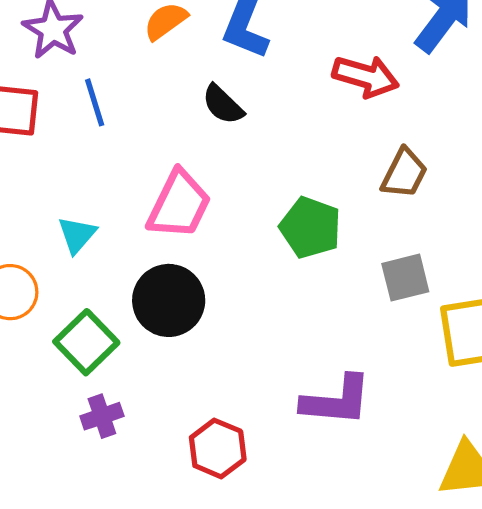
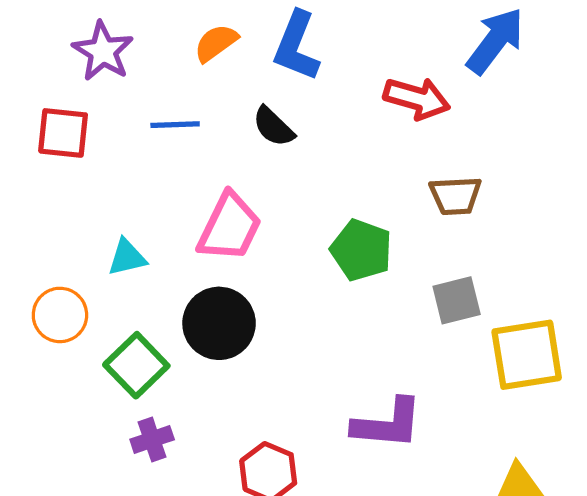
blue line: (95, 102) -> (175, 125), moved, turned -75
brown trapezoid: (404, 173) -> (456, 196), turned 60
cyan triangle: (77, 235) -> (127, 257), turned 36

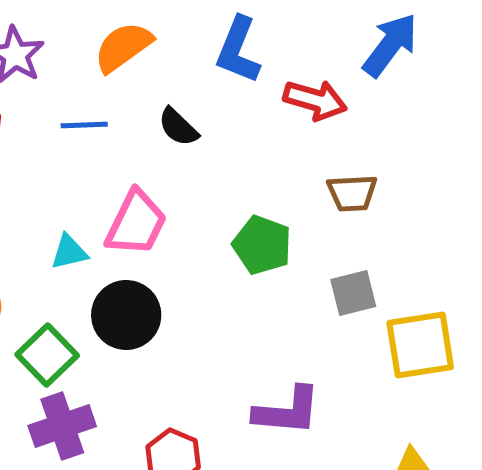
orange semicircle: (216, 43) -> (123, 47), size x1.4
blue L-shape: (296, 46) -> (238, 50), moved
cyan triangle: (127, 257) -> (69, 252), moved
purple cross: (152, 440) -> (62, 426), size x1.6

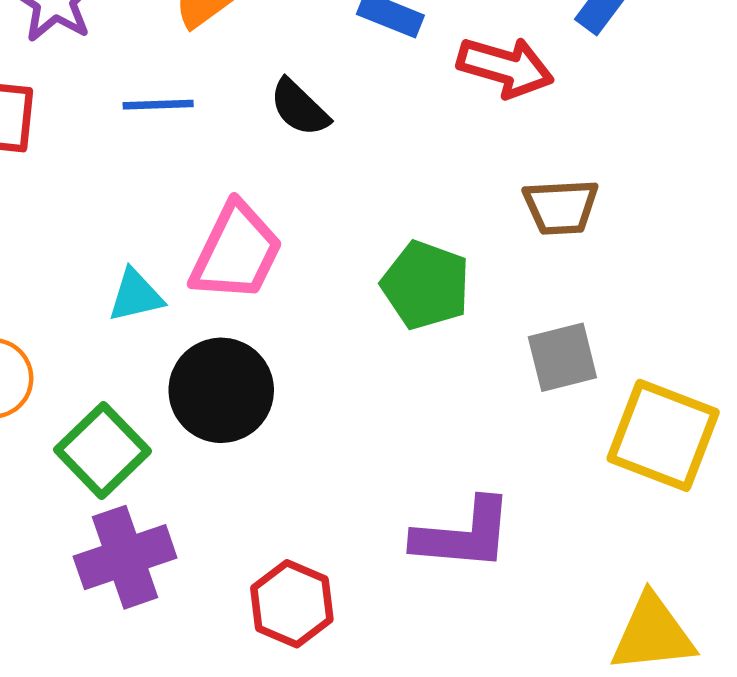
yellow square: (420, 345) -> (663, 435), turned 30

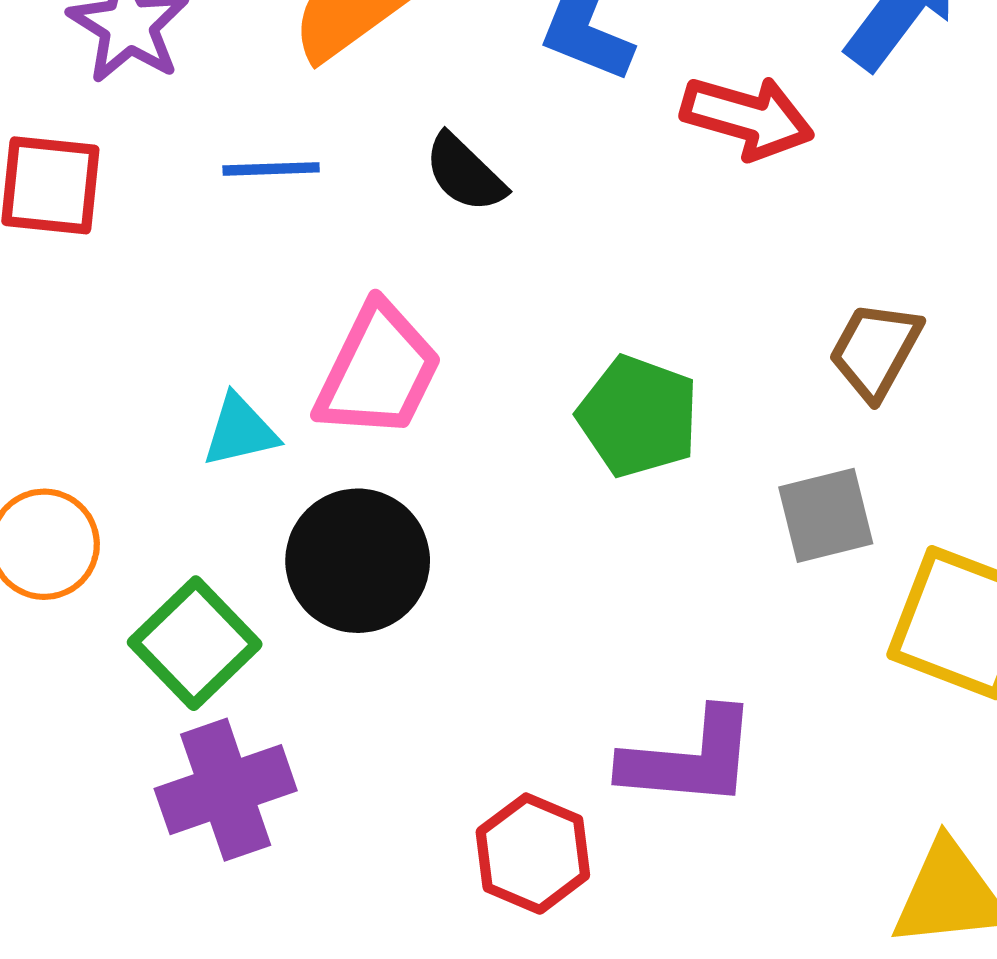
brown trapezoid: (561, 207) -> (875, 350), moved, turned 122
red hexagon: (292, 604) -> (533, 854), moved

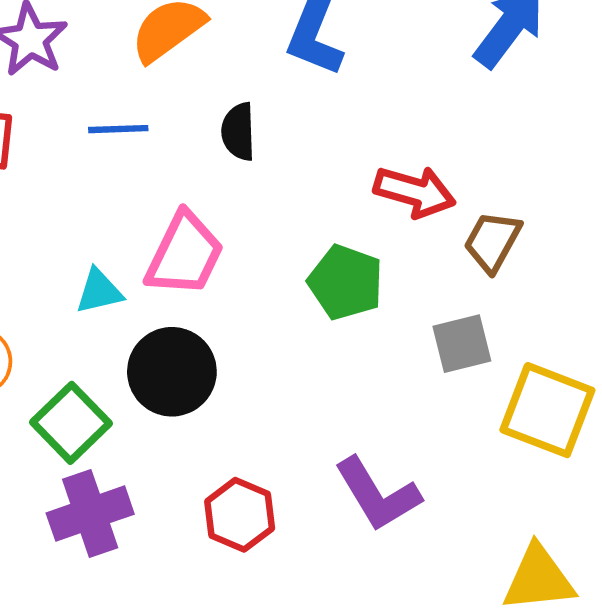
red arrow: (747, 117) -> (415, 192), moved
black semicircle: (465, 173) -> (238, 132), turned 44
purple L-shape: (690, 759) -> (378, 494), turned 54
red hexagon: (533, 854) -> (240, 515), moved

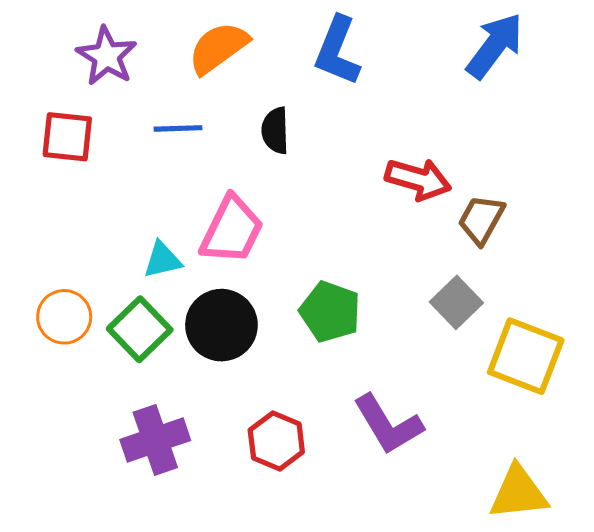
green pentagon: (346, 282) -> (330, 312), moved
gray square: (462, 344) -> (456, 302), turned -30
green square: (71, 423) -> (140, 329), moved

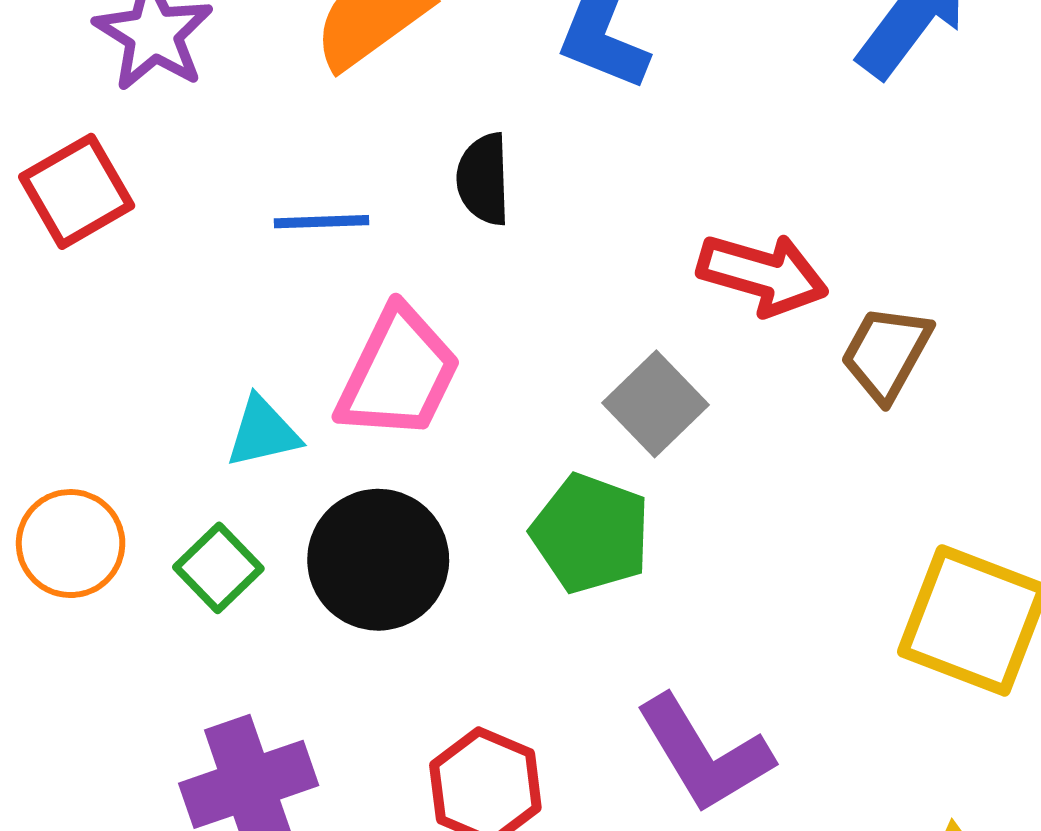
blue line: (178, 128) -> (322, 222), moved
red square: (67, 137) -> (77, 191), turned -36
gray square: (456, 302) -> (655, 404), moved
green square: (140, 329) -> (218, 568), size x0.7

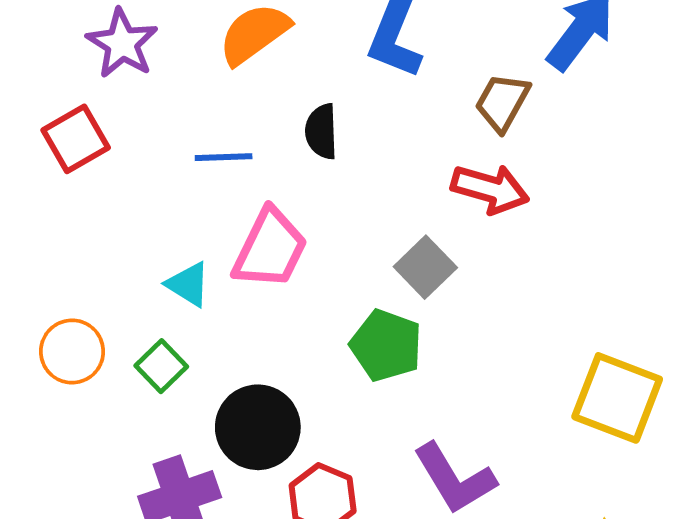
brown trapezoid: (886, 353) -> (502, 102), moved
cyan triangle: (263, 432) -> (188, 284), turned 45
black circle: (378, 560) -> (258, 427), moved

